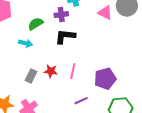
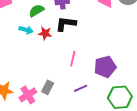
red star: (51, 71) -> (45, 33), moved
gray rectangle: (31, 76) -> (48, 87), moved

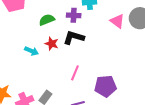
cyan arrow: (26, 30) -> (31, 51), moved

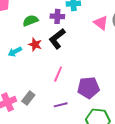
black L-shape: (74, 37) -> (57, 39), turned -55
cyan arrow: (31, 51) -> (15, 52), turned 128

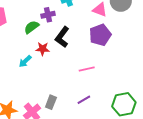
purple cross: (57, 16) -> (48, 15), moved
pink line: (58, 74) -> (87, 69), moved, turned 70
purple pentagon: (88, 88) -> (100, 35), moved

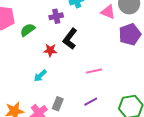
green semicircle: (32, 27) -> (28, 30), moved
purple pentagon: (100, 35) -> (130, 34), moved
cyan arrow: (25, 61) -> (40, 76), moved

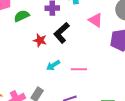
pink triangle: (108, 12) -> (95, 20), moved
cyan arrow: (40, 76) -> (53, 65), moved

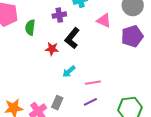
green semicircle: (22, 16) -> (30, 27), turned -49
pink line: (79, 69) -> (93, 83), moved

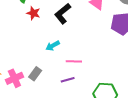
red star: (52, 49) -> (33, 13), moved

